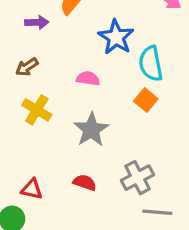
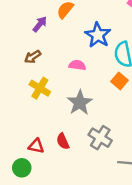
purple arrow: (37, 22) -> (40, 24), turned -49
gray cross: (138, 178) -> (100, 138), moved, turned -30
red semicircle: (85, 183) -> (63, 141), moved, turned -133

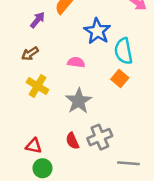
gray cross: (100, 138) -> (100, 137), turned 35
red semicircle: (63, 141) -> (72, 141), moved
green circle: (22, 168) -> (42, 168), moved

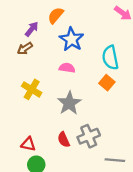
blue star: (97, 31) -> (72, 39), moved
brown arrow: (30, 54) -> (25, 48), moved

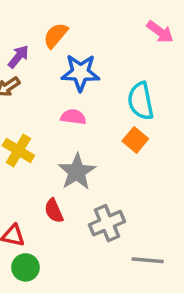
blue star: (72, 39) -> (80, 73), turned -30
red semicircle: (64, 140) -> (54, 211), moved

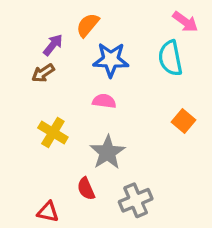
cyan semicircle: (141, 101) -> (170, 58), moved
orange square: (135, 140) -> (184, 121), moved

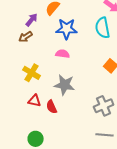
gray star: (108, 152) -> (65, 85), turned -30
gray cross: (136, 200) -> (104, 106), moved
red triangle: (48, 212) -> (35, 101), moved

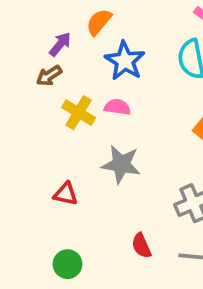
blue star: (67, 29) -> (125, 61), turned 30
yellow cross: (32, 73) -> (79, 113), moved
red semicircle: (52, 107) -> (141, 246), moved

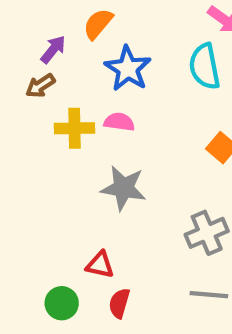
yellow cross: (79, 113) -> (74, 128), turned -32
red triangle: (66, 194) -> (100, 265), moved
red semicircle: (141, 246) -> (119, 303), moved, turned 40

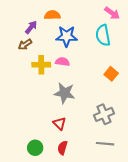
orange semicircle: (98, 24) -> (52, 15), turned 49
blue star: (128, 69) -> (67, 36), turned -30
red triangle: (100, 265) -> (59, 123), moved, turned 32

